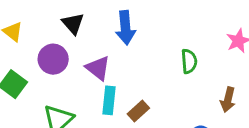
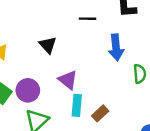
blue arrow: (125, 28) -> (116, 47), moved
purple circle: (53, 59) -> (28, 90), moved

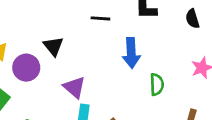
purple circle: (28, 90) -> (26, 68), moved

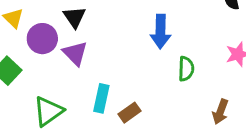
purple triangle: (74, 87) -> (75, 53), moved

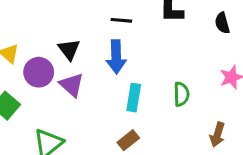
blue arrow: (161, 31) -> (116, 57), moved
cyan rectangle: (101, 98) -> (134, 98), moved

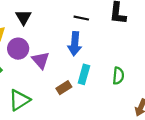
black triangle: (69, 49) -> (23, 17), moved
brown rectangle: (128, 140) -> (64, 88), moved

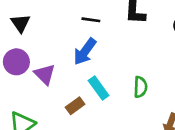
blue arrow: (75, 44) -> (85, 52), turned 35
cyan rectangle: (84, 74) -> (99, 88), turned -48

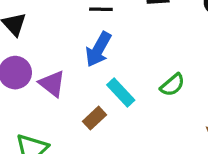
green semicircle: (140, 87) -> (172, 85), turned 55

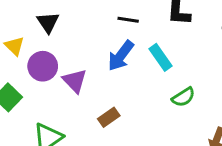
cyan rectangle: (121, 92) -> (160, 57), moved

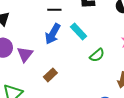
purple triangle: (75, 81) -> (25, 54), turned 30

